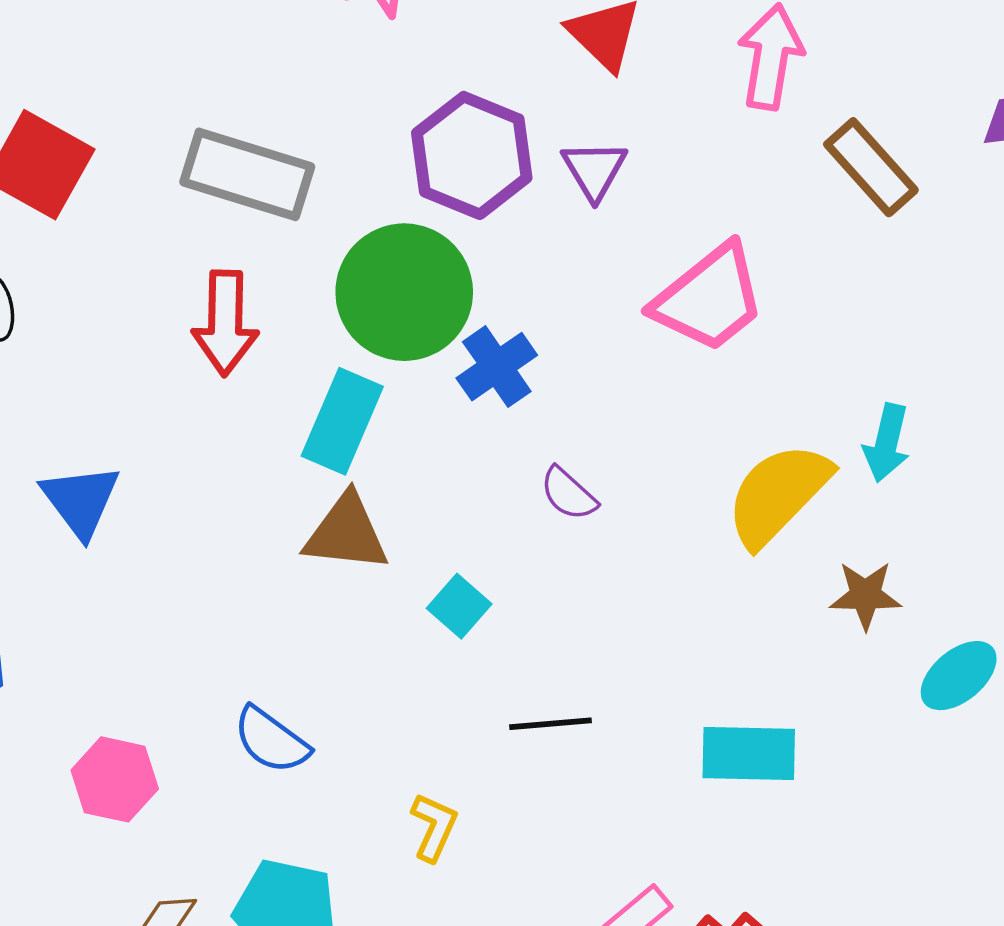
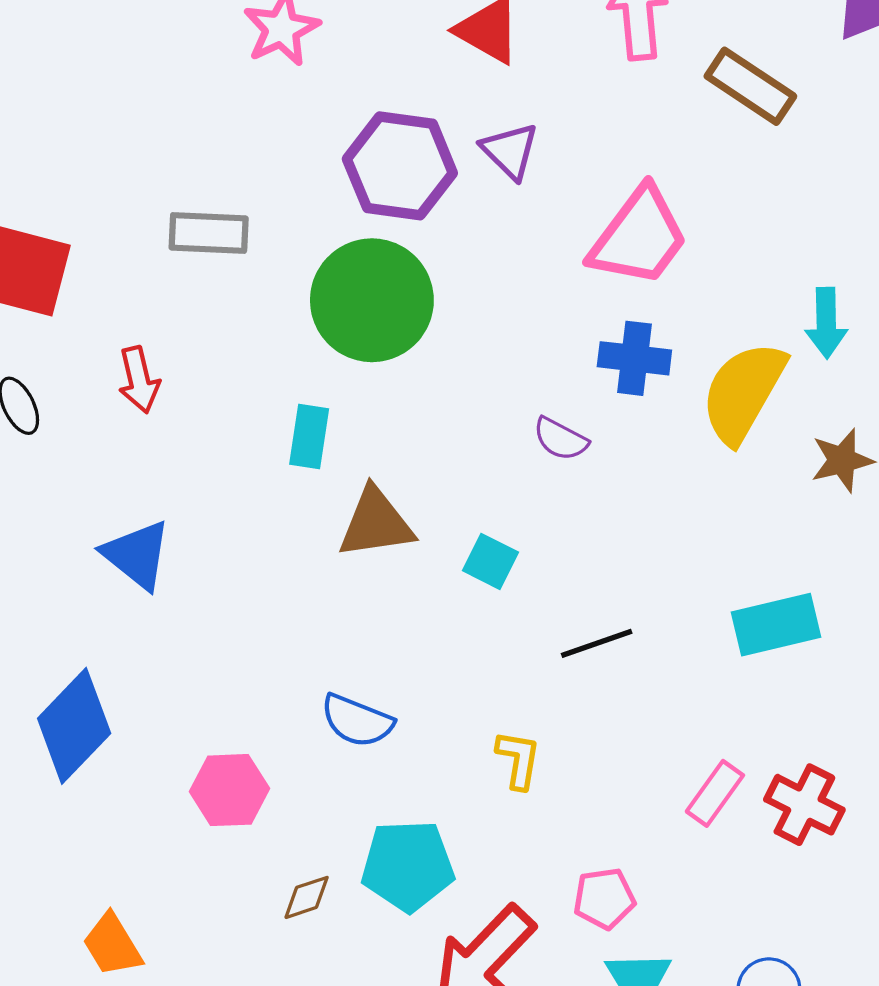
gray rectangle: (247, 174) -> (209, 233), size x0.7
red arrow: (225, 323) -> (139, 380), moved, size x0.7
blue cross: (497, 367) -> (634, 358), moved, turned -34
cyan rectangle: (342, 421) -> (309, 436), moved, size x0.7

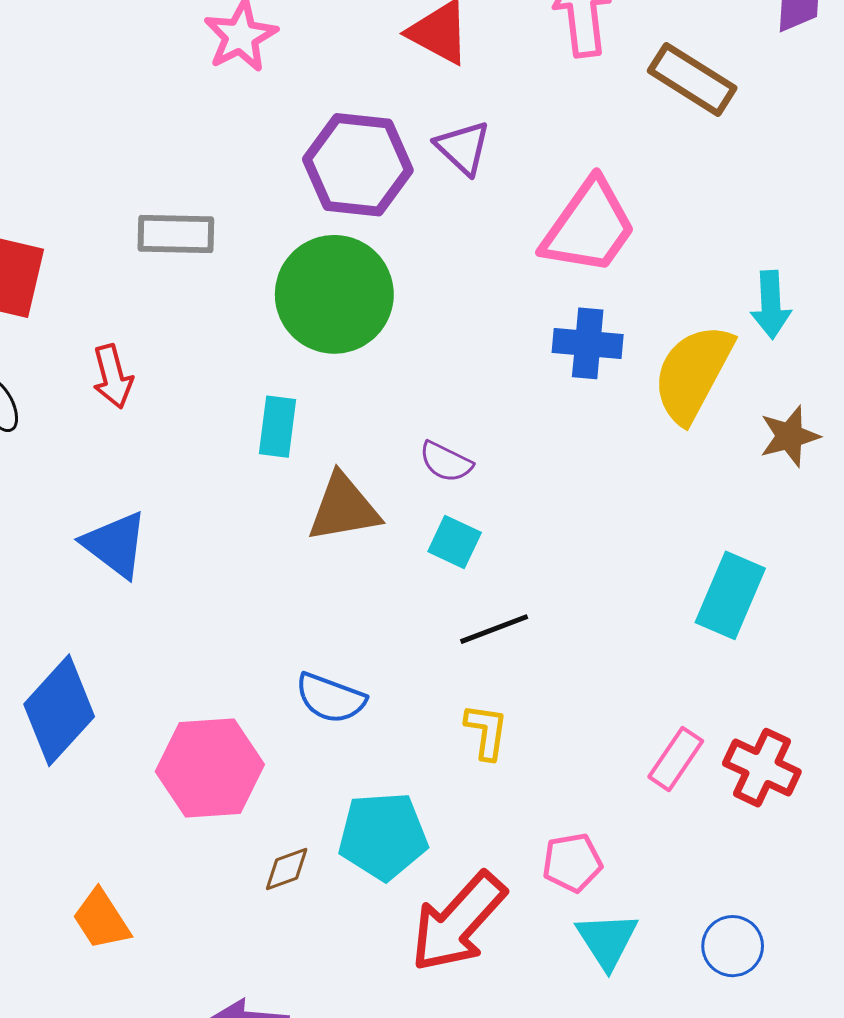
purple semicircle: (560, 439) -> (446, 462), moved
cyan rectangle: (776, 625) -> (730, 595), turned -52
black line: (597, 643) -> (494, 629), moved
pink hexagon: (229, 790) -> (210, 768), size x1.4

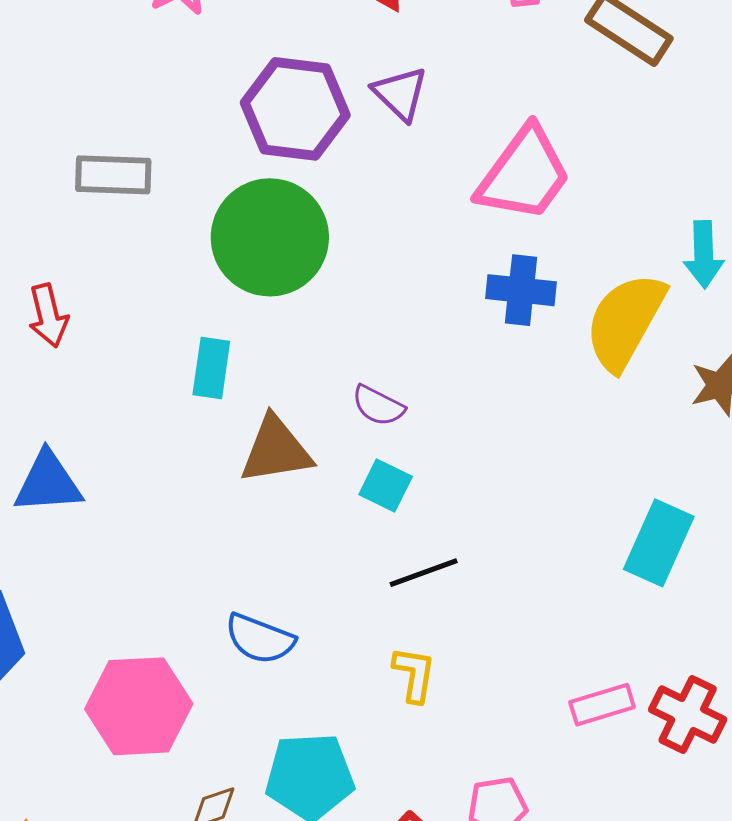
blue triangle: (115, 544) -> (48, 483), turned -42
pink rectangle: (676, 759) -> (602, 705), turned 38

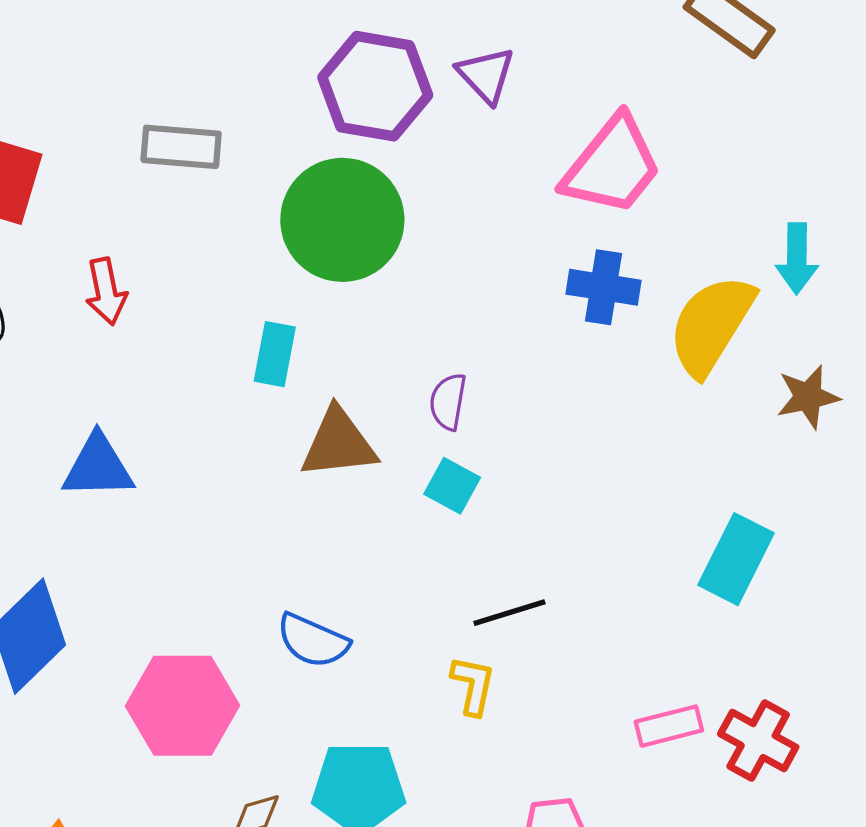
purple semicircle: (378, 406) -> (448, 402), turned 70
black line: (424, 573) -> (509, 613), moved

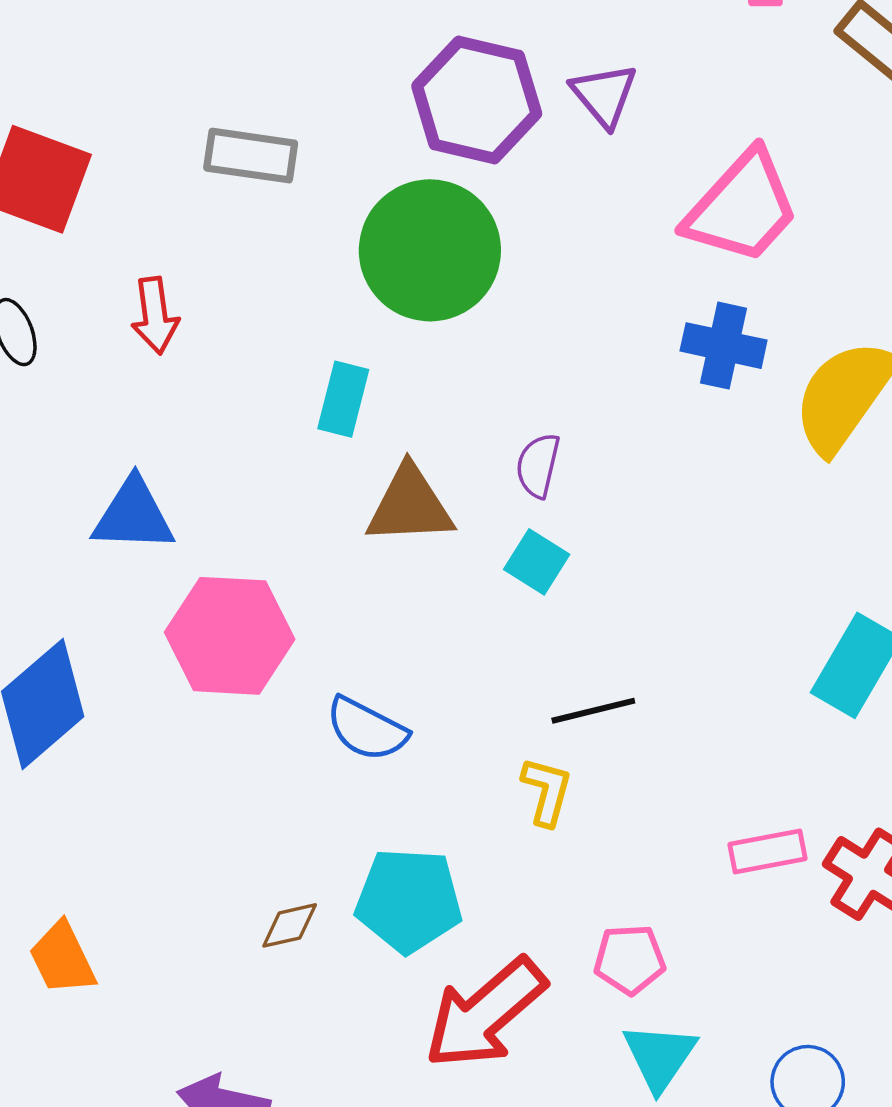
pink hexagon: (183, 706) -> (230, 636), moved

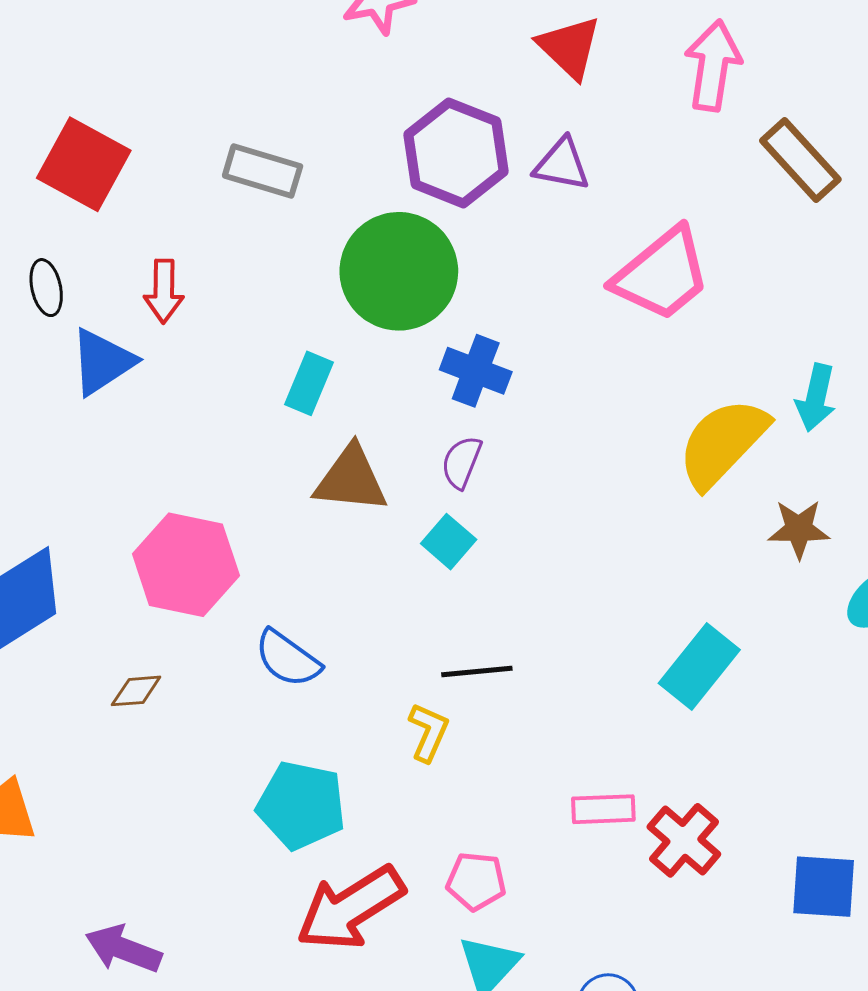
purple triangle: (604, 95) -> (562, 165), turned -48
blue cross: (724, 346) -> (476, 371), moved
blue triangle: (133, 515) -> (102, 362), moved, turned -44
brown diamond: (290, 925) -> (136, 691), moved

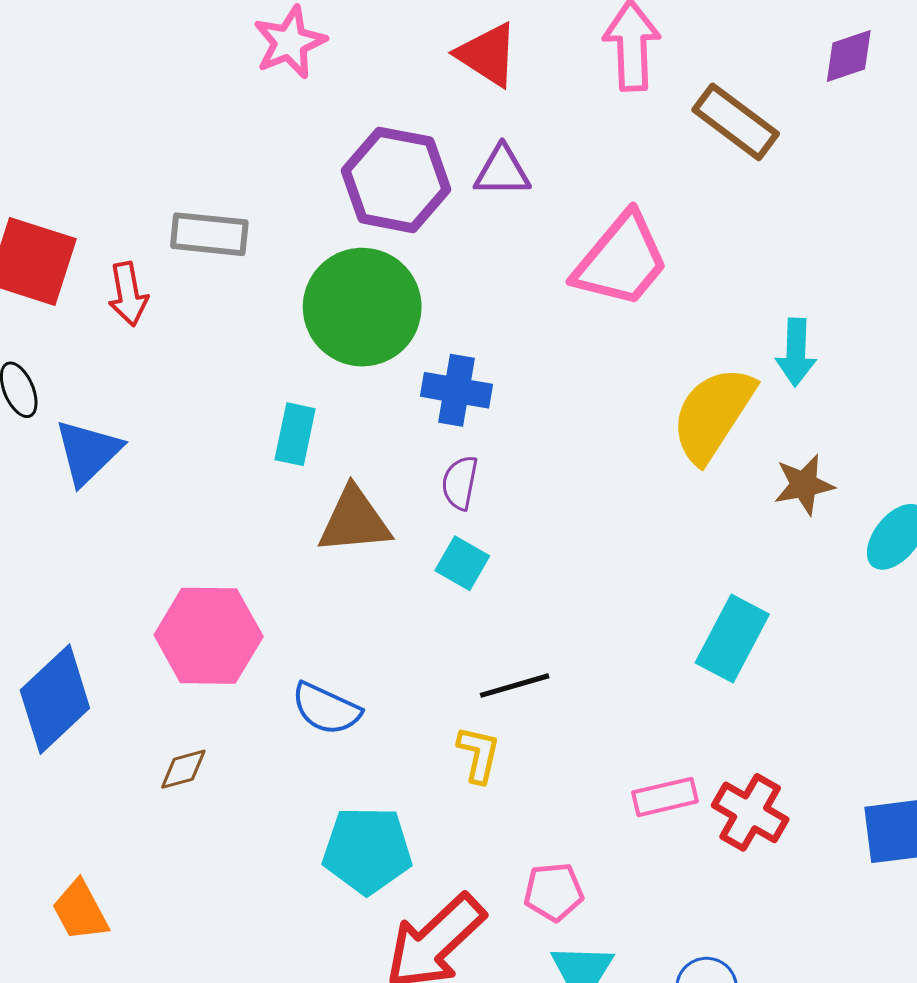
red arrow: (164, 291) -> (128, 294), moved

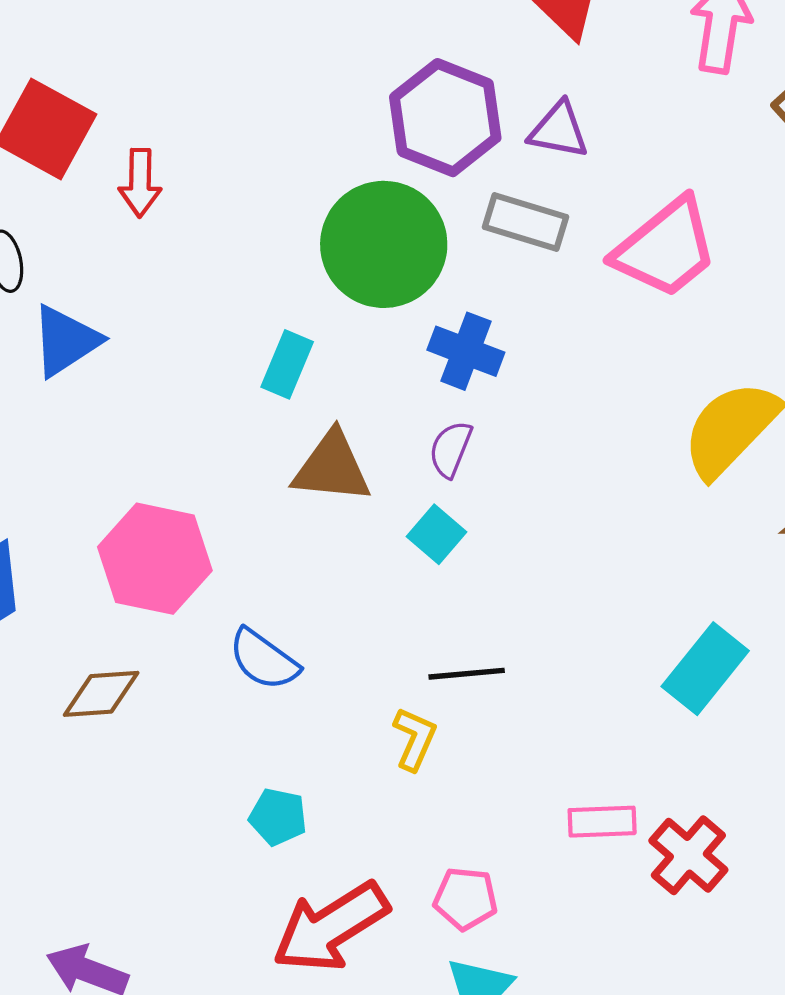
gray rectangle: (209, 234) -> (526, 222), moved
brown diamond: (183, 769) -> (101, 694), size x1.4
cyan pentagon: (367, 850) -> (278, 817), size x0.6

